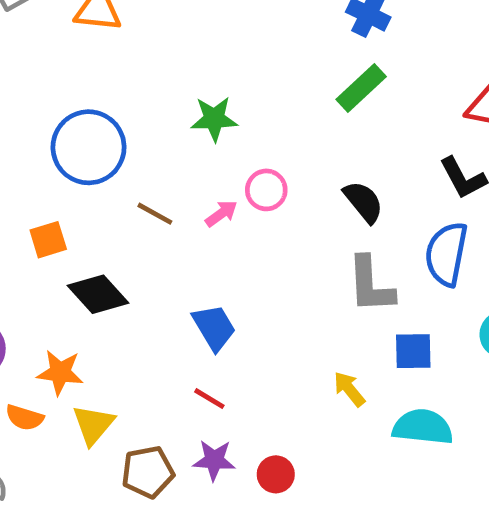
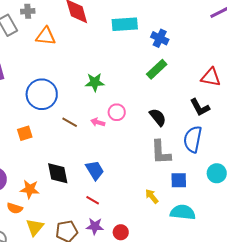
pink arrow: (221, 214) -> (98, 122), turned -128
black diamond: (98, 294) -> (58, 173), moved, turned 30
yellow triangle: (93, 425) -> (35, 227), moved

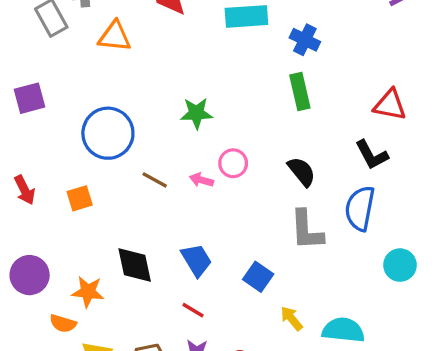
green rectangle: (157, 69) -> (300, 91), turned -60
blue square: (179, 180) -> (258, 277), moved, turned 36
yellow arrow: (152, 196) -> (292, 318), moved

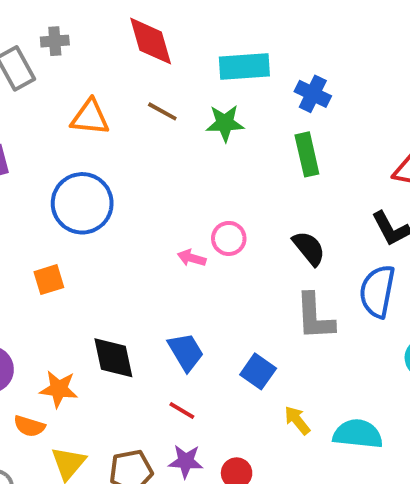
orange triangle: (115, 36) -> (90, 117), moved
green star: (196, 113) -> (225, 123), moved
brown line: (155, 180) -> (162, 111), moved

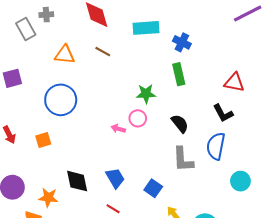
green star: (225, 123) -> (146, 94), moved

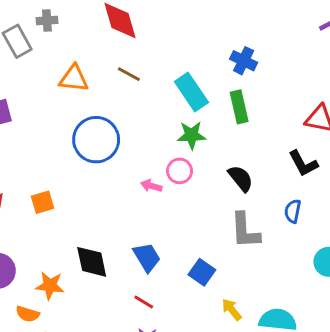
cyan rectangle: (146, 28) -> (191, 92), moved, turned 60
blue circle: (61, 100) -> (96, 140), moved
blue semicircle: (216, 146) -> (293, 211), size x0.6

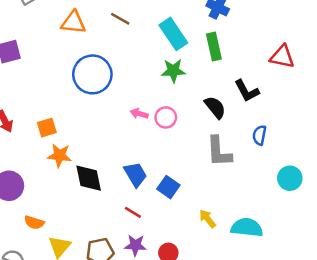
black L-shape: (303, 163) -> (247, 91), moved
pink circle: (180, 171) -> (166, 117), moved
blue square: (202, 272) -> (168, 187), moved
orange star: (50, 286) -> (59, 155), moved

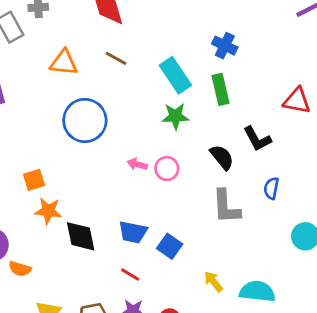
blue trapezoid: (135, 174) -> (133, 232), turned 132
orange semicircle: (34, 222) -> (20, 269), moved

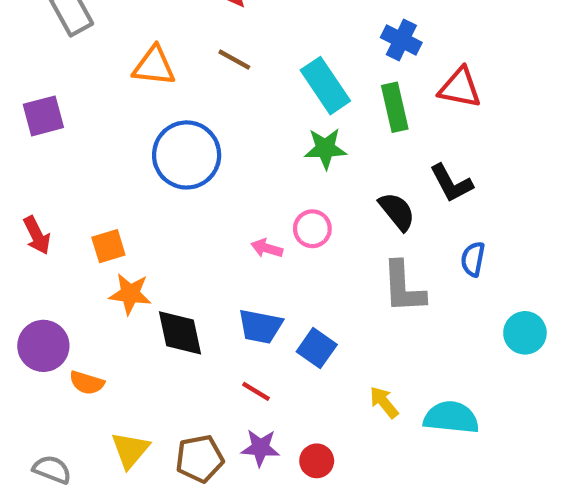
red triangle: (297, 101) -> (460, 88), moved
pink arrow: (137, 164) -> (267, 248), moved

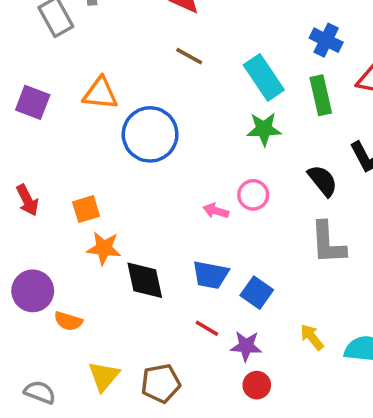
orange triangle: (154, 66) -> (100, 93), moved
purple square: (43, 116) -> (33, 102), turned 36
purple star: (260, 448) -> (246, 346), moved

